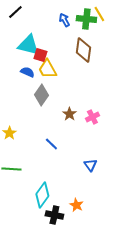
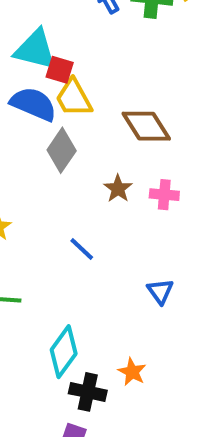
brown diamond: (83, 50) -> (146, 126), moved, turned -40
blue semicircle: (27, 72) -> (33, 104), size x1.6
pink cross: (92, 117) -> (164, 195), turned 32

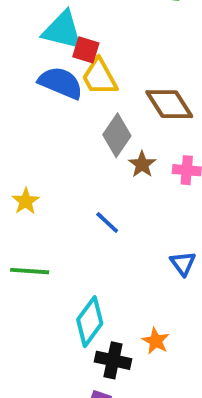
gray diamond: (62, 150) -> (117, 135), moved

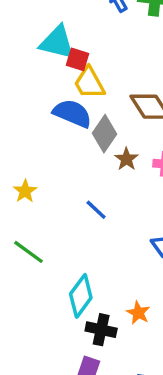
blue semicircle: (61, 83) -> (72, 113), moved
green line: (30, 271) -> (28, 252), turned 32

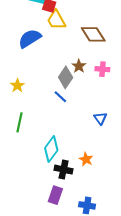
blue semicircle: (72, 113) -> (30, 38), moved, turned -55
gray diamond: (104, 134) -> (66, 77), moved
green line: (28, 252) -> (19, 122), turned 66

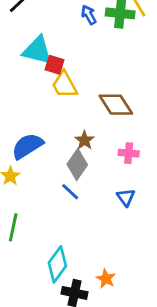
blue semicircle: (30, 38) -> (27, 146), moved
brown star: (79, 66) -> (84, 140), moved
blue triangle: (100, 118) -> (126, 197), moved

